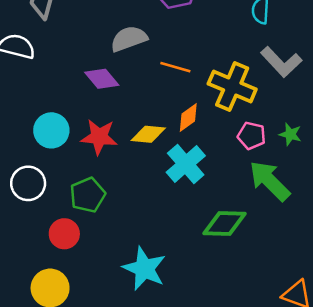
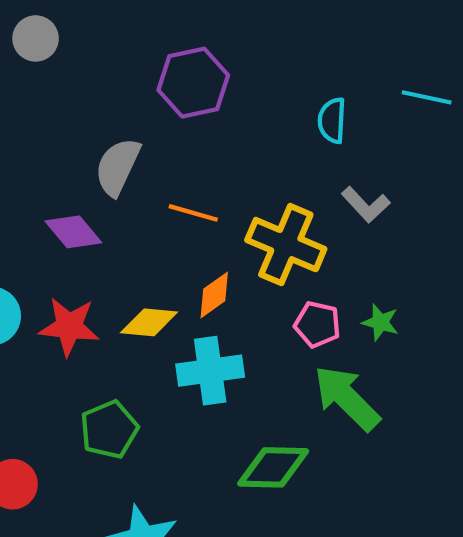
gray semicircle: (129, 39) -> (118, 167), turned -45
gray L-shape: (281, 62) -> (366, 205), size x0.7
cyan cross: (186, 164) -> (210, 371), turned 33
green pentagon: (88, 195) -> (109, 430), moved

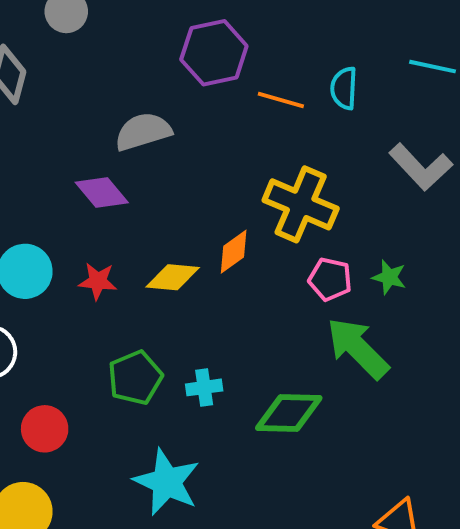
gray semicircle: (118, 167) -> (143, 132), turned 48
gray L-shape: (366, 205) -> (421, 167), moved, size x1.4
orange line: (193, 213) -> (281, 100), moved
red star: (69, 327) -> (98, 281), size x0.7
cyan cross: (210, 371) -> (204, 387), moved, size x0.6

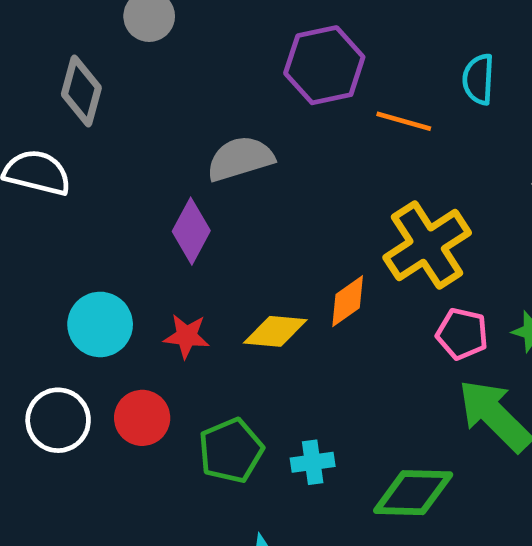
cyan semicircle: (344, 88) -> (478, 79), moved
purple diamond: (102, 193) -> (191, 231), turned 68
yellow cross: (301, 204) -> (427, 245), turned 34
red circle: (45, 429) -> (142, 418), moved

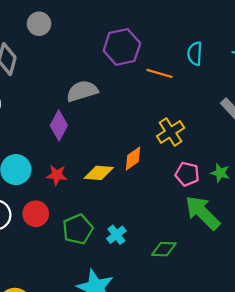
yellow cross: (427, 245) -> (171, 132), size x0.7
cyan cross: (313, 462) -> (116, 235), turned -30
green diamond: (413, 493) -> (164, 249), size x0.7

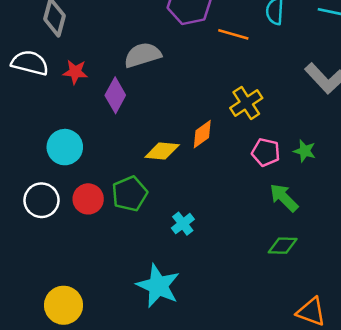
red star: (57, 175) -> (75, 72), moved
green arrow: (203, 213) -> (284, 198), size x0.7
green pentagon: (78, 229) -> (130, 194), moved
green diamond: (164, 249) -> (283, 246), moved

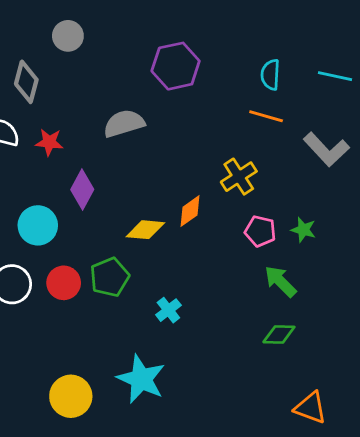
orange line: (233, 34) -> (266, 116), moved
purple diamond: (115, 95) -> (82, 190), moved
yellow circle: (64, 305) -> (71, 396), moved

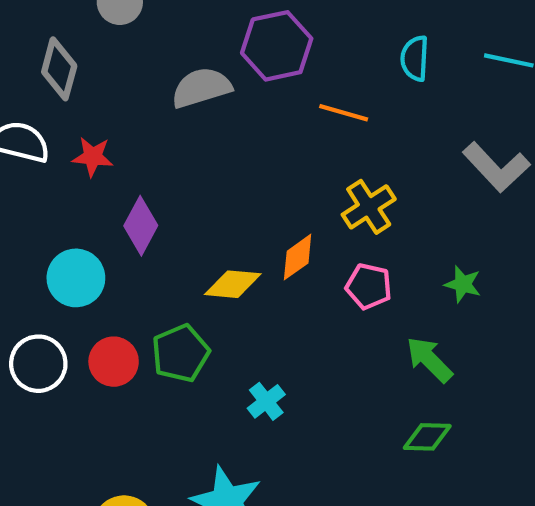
orange line: (266, 116) -> (344, 113), moved
gray semicircle: (124, 123) -> (201, 88), moved
pink pentagon: (260, 231) -> (369, 286), moved

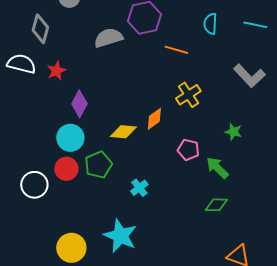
red star: (93, 157) -> (56, 71), turned -30
cyan circle: (76, 278) -> (70, 138), moved
pink pentagon: (369, 286) -> (188, 150), moved
white circle: (38, 364) -> (34, 185), moved

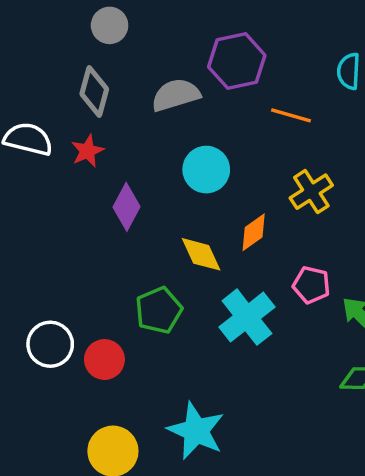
gray diamond: (40, 29) -> (94, 92), moved
yellow diamond: (123, 132) -> (201, 254), turned 60
cyan circle: (70, 138) -> (206, 170), moved
red circle: (66, 169) -> (104, 359), moved
cyan cross: (139, 188) -> (247, 317), moved, size x1.8

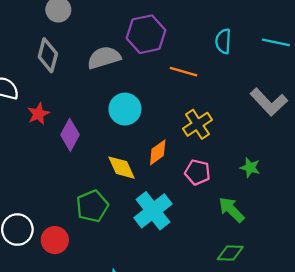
red star: (87, 151) -> (38, 114), moved
pink pentagon: (311, 285) -> (197, 172), moved

